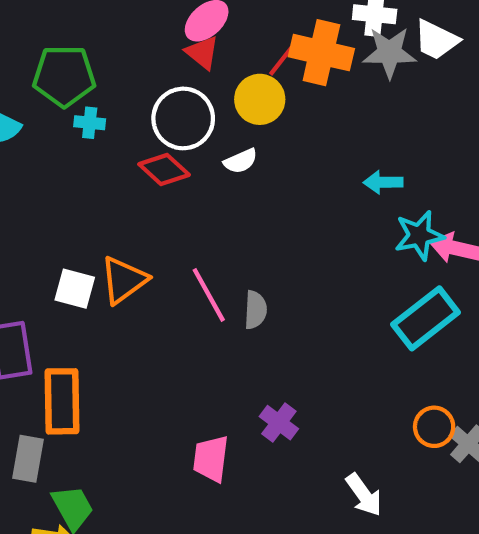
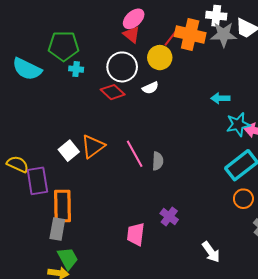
white square: (75, 289) -> (69, 151), turned 36
orange circle: (434, 427) -> (243, 199), moved
gray rectangle: (28, 459) -> (57, 229), moved

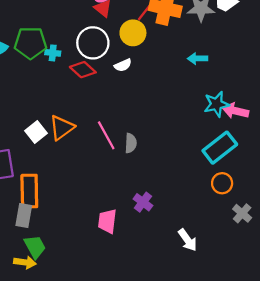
green pentagon: (64, 46) -> (30, 43), moved
cyan cross: (76, 69) -> (53, 53), moved
cyan arrow: (220, 98) -> (198, 58), moved

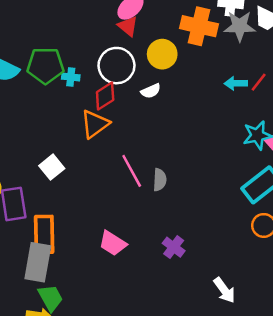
red line: (144, 13) -> (259, 82), moved
red diamond: (83, 70) -> (105, 96), turned -75
orange triangle: (62, 128) -> (95, 124), moved
gray rectangle: (24, 216) -> (38, 262), size x1.4
pink trapezoid: (107, 221) -> (113, 243), moved, turned -65

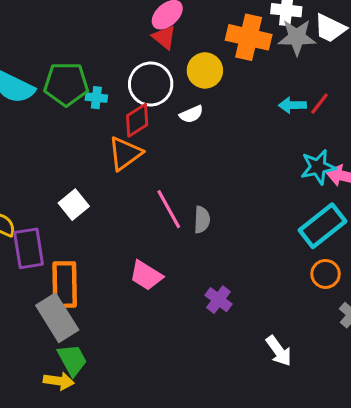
pink trapezoid: (113, 243) -> (146, 275), moved
gray rectangle: (38, 262) -> (57, 318), turned -42

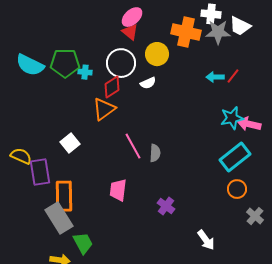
pink trapezoid: (146, 275) -> (118, 190), turned 65
green trapezoid: (72, 360) -> (83, 243), moved

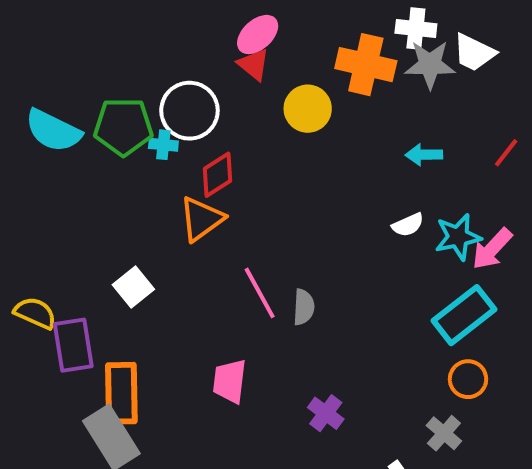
white circle: (121, 63) -> (189, 111), moved
red line: (233, 76) -> (506, 153), moved
white semicircle: (148, 83) -> (408, 225), moved
pink arrow: (249, 124) -> (492, 249), turned -60
gray cross: (255, 216) -> (444, 433), moved

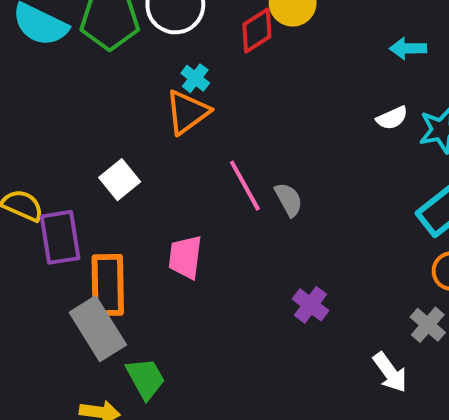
cyan cross: (163, 145) -> (195, 78), moved, turned 32
red diamond: (218, 175) -> (257, 31), moved
gray semicircle: (304, 307) -> (289, 199), turned -32
pink trapezoid: (230, 381) -> (185, 257), moved

